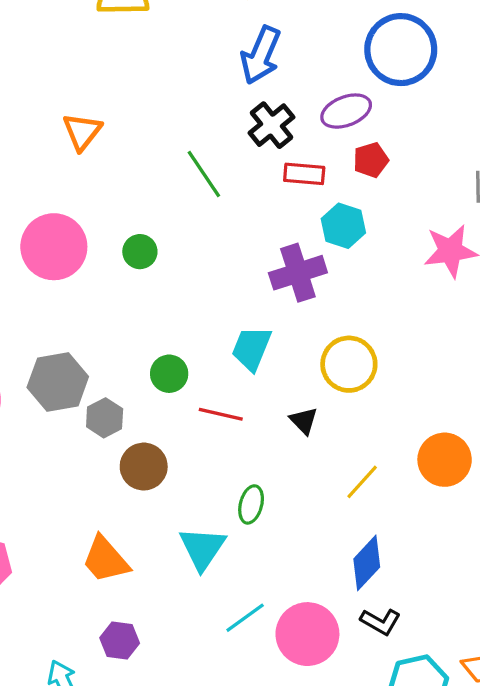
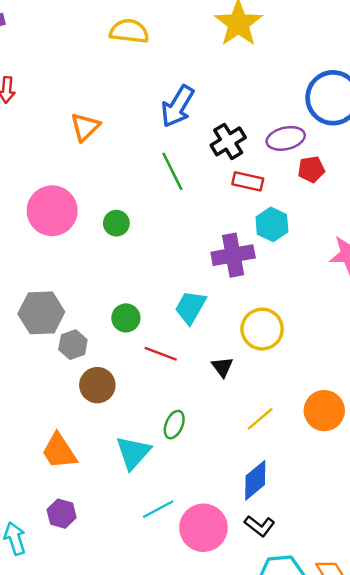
blue arrow: (261, 55) -> (178, 106), moved
red pentagon: (371, 160) -> (311, 169), moved

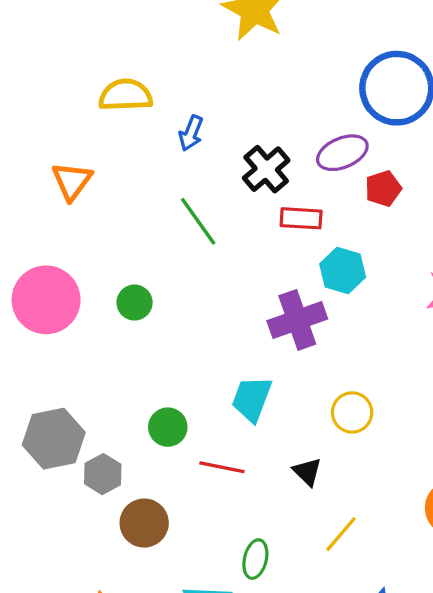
yellow semicircle: (129, 31) -> (125, 95), moved
blue arrow: (178, 106) -> (191, 133), size x0.6
yellow circle: (262, 329) -> (352, 412), size x0.7
yellow line: (260, 419) -> (341, 534), moved

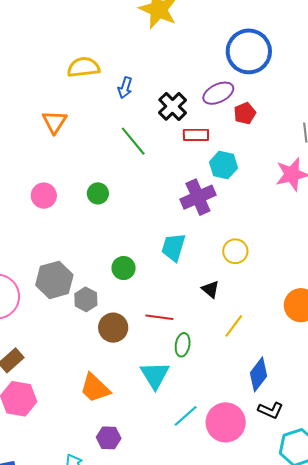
pink circle: (46, 300) -> (44, 196), size x0.6
red line: (222, 467) -> (159, 317), moved

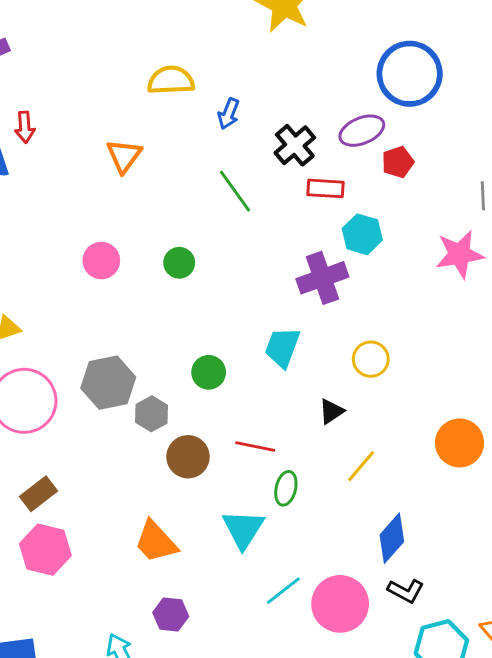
black triangle: (210, 289) -> (331, 411), turned 42

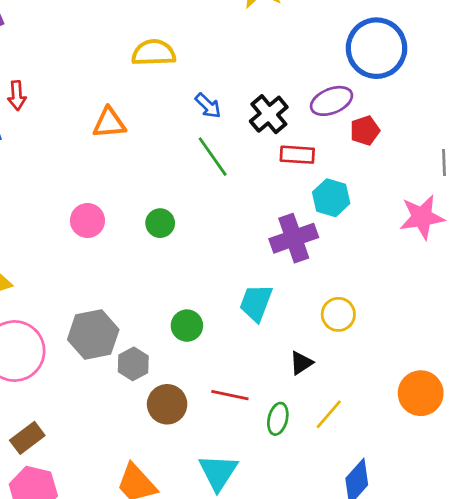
blue arrow: (229, 114) -> (208, 106), moved, turned -68
orange triangle: (124, 156) -> (109, 123), turned 48
green ellipse: (286, 488) -> (278, 419), moved

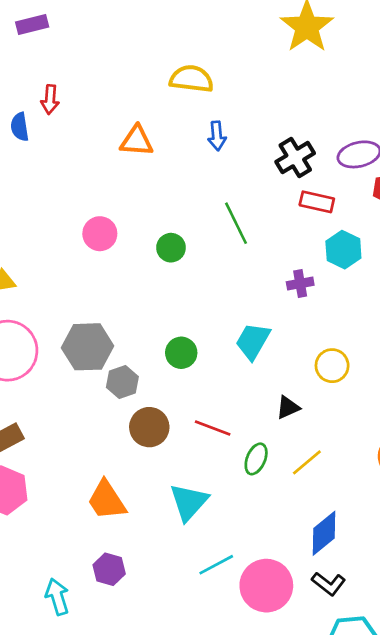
blue arrow: (208, 106) -> (217, 136), moved, turned 32
green line: (213, 157) -> (236, 223), moved
purple cross: (294, 238) -> (300, 284), size x0.6

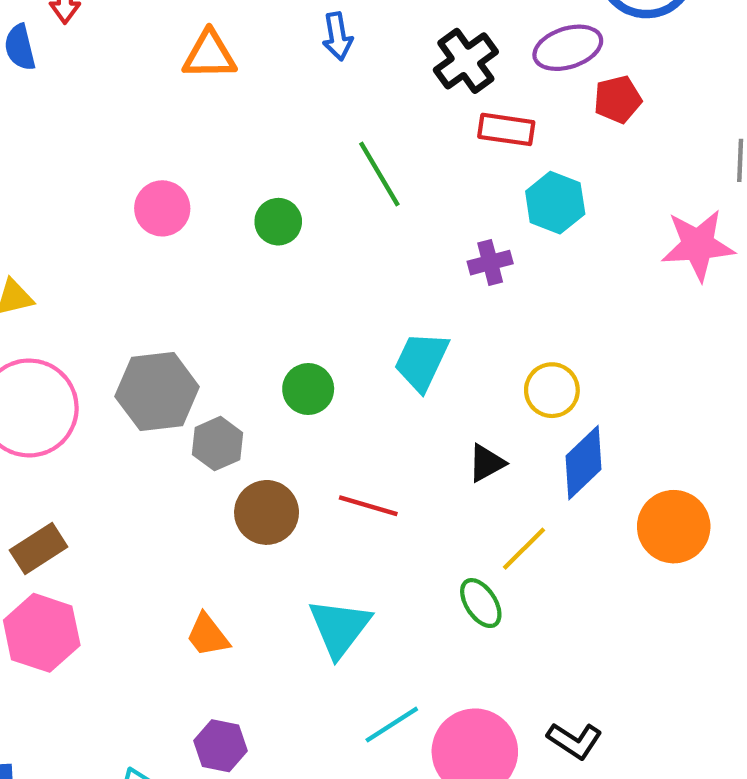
green ellipse: (256, 459) -> (481, 603), moved, turned -52
orange trapezoid: (107, 500) -> (208, 635), size x0.7
blue diamond: (324, 533) -> (584, 463), moved

